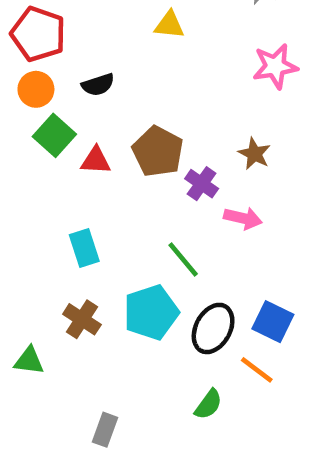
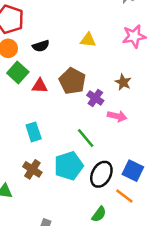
yellow triangle: (169, 25) -> (88, 40), moved

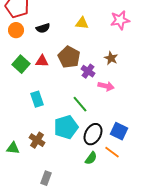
green square: (18, 73) -> (21, 64), moved
brown cross: (32, 169) -> (37, 140), moved
green semicircle: (99, 214) -> (91, 158), moved

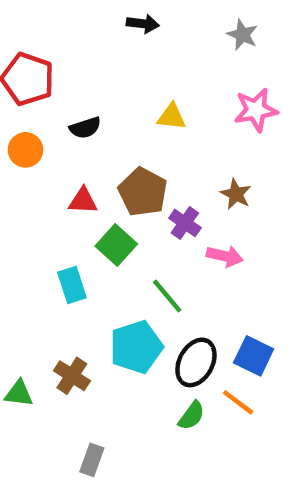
orange circle: (16, 30) -> (25, 150), moved
green square: (21, 64) -> (116, 245), moved

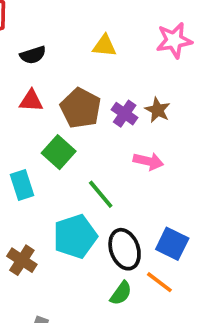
red triangle: (83, 201) -> (31, 101), moved
purple cross: (185, 223) -> (125, 114), moved
black ellipse: (196, 362) -> (125, 249), turned -48

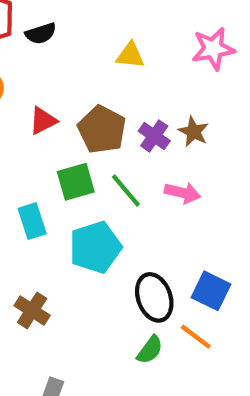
black semicircle: (33, 55) -> (41, 33), moved
red triangle: (31, 101) -> (43, 121), turned -30
green square: (59, 152) -> (76, 182), turned 32
green line: (101, 194) -> (126, 191), moved
cyan pentagon: (75, 236) -> (95, 247), moved

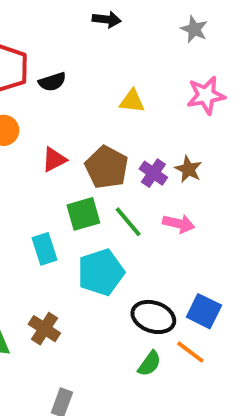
black ellipse: (154, 297) -> (153, 317), turned -51

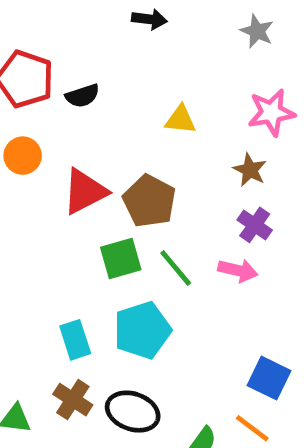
red triangle: (54, 159) -> (85, 191), size x1.5
brown star: (188, 169) -> (250, 170), moved
purple cross: (153, 173) -> (255, 225), moved
cyan rectangle: (44, 249) -> (75, 340), moved
black ellipse: (153, 317) -> (133, 412), moved

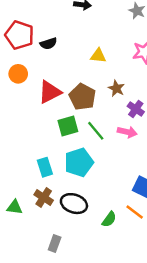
brown star: (250, 170) -> (116, 88), moved

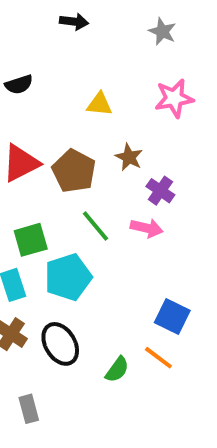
green square: (68, 126) -> (31, 240), moved
black ellipse: (74, 204) -> (60, 344), turned 40
gray rectangle: (55, 244) -> (29, 409), turned -35

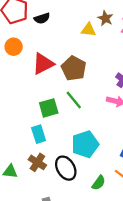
brown star: (129, 157) -> (105, 18), moved
green line: (96, 226) -> (74, 100), moved
cyan pentagon: (68, 277) -> (85, 144), moved

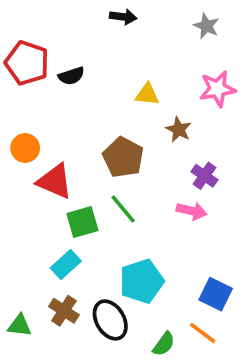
brown star: (105, 18) -> (179, 130), moved
orange circle: (14, 47) -> (25, 148), moved
red triangle: (43, 64) -> (55, 181), moved, turned 50
cyan rectangle: (39, 134) -> (66, 265), turned 66

